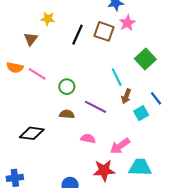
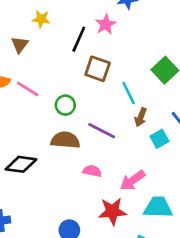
pink star: (127, 23) -> (106, 24), moved
brown square: (104, 31) -> (98, 69), moved
brown semicircle: (67, 114) -> (65, 140), size x1.5

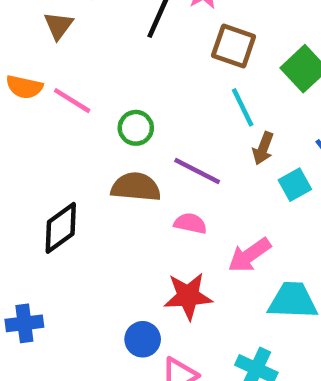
brown square: (98, 69) -> (234, 46), moved
black diamond: (21, 164) -> (61, 228), turned -44
pink semicircle: (92, 171) -> (190, 223), moved
red star: (112, 211) -> (188, 296), moved

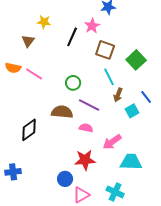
green circle: (136, 128) -> (73, 83), moved

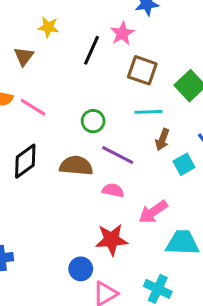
cyan line: (109, 77) -> (148, 112), turned -66
black diamond: (29, 130) -> (25, 161), moved

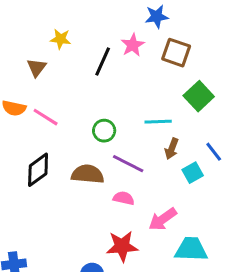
brown square: (142, 70) -> (176, 53), moved

